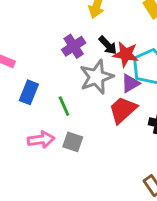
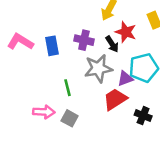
purple cross: (74, 46) -> (84, 40), turned 36
red star: (126, 54) -> (126, 32), moved
blue rectangle: (29, 92) -> (52, 46), moved, turned -42

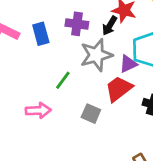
black arrow: (112, 44) -> (110, 26), turned 70
green line: (67, 88) -> (63, 80), turned 56
gray square: (70, 118) -> (91, 114), moved

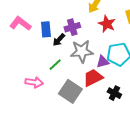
purple cross: (77, 24) -> (72, 27), turned -35
black arrow: (110, 26) -> (59, 40), moved
gray square: (91, 114) -> (70, 91), size x1.6

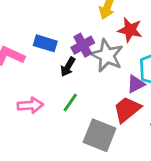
blue rectangle: (46, 29) -> (45, 43), moved, turned -56
gray star: (82, 51) -> (107, 55), moved, turned -30
pink arrow: (34, 82) -> (30, 105), moved

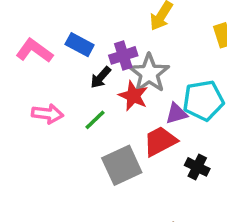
red star: (130, 30) -> (133, 96), moved
gray square: (100, 135) -> (122, 165), turned 32

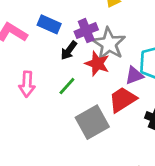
pink arrow: (47, 114) -> (27, 84), turned 90

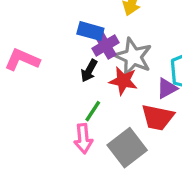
blue rectangle: (49, 24) -> (90, 31), moved
pink arrow: (27, 84) -> (83, 139), moved
red trapezoid: (123, 100) -> (158, 117), turned -128

